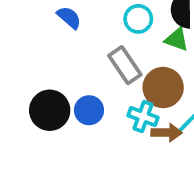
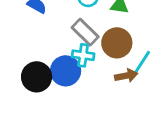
blue circle: (89, 110) -> (66, 71), size x1.4
cyan cross: (143, 117) -> (83, 55), moved

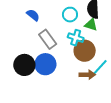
gray rectangle: (85, 32) -> (48, 39), moved
cyan cross: (83, 55) -> (76, 38), moved

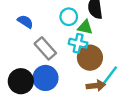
green triangle: (91, 25) -> (85, 27), moved

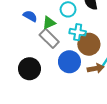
green triangle: (85, 27) -> (49, 23), moved, turned -32
blue circle: (45, 78) -> (69, 62), moved

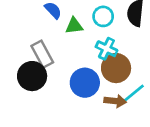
gray rectangle: (49, 38) -> (42, 54), moved

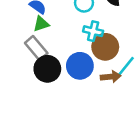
green triangle: (74, 26) -> (41, 24), moved
black circle: (32, 76) -> (47, 69), moved

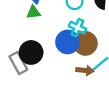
gray rectangle: (36, 48) -> (18, 63), moved
blue circle: (80, 66) -> (68, 42), moved

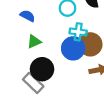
green triangle: (33, 12) -> (34, 42), moved

